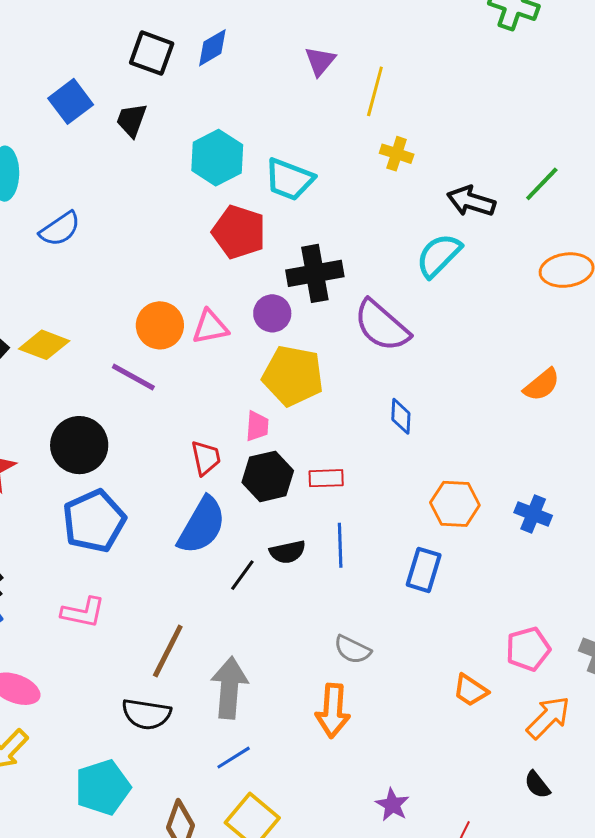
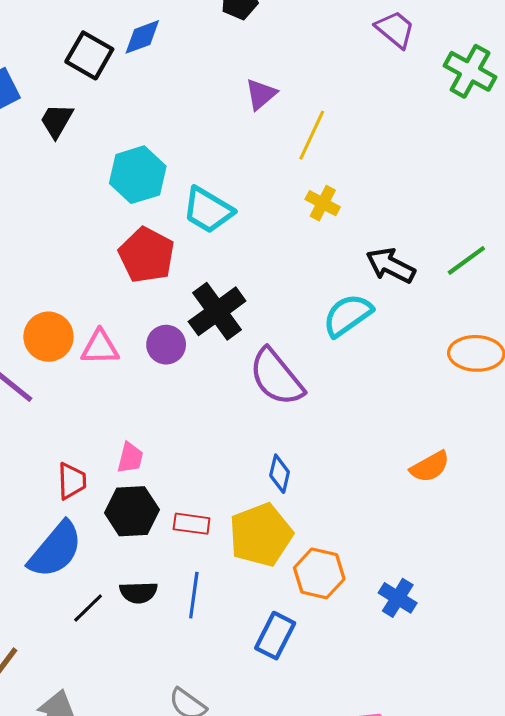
blue diamond: (212, 48) -> (142, 37), moved
black cross: (315, 273) -> (217, 311), turned -36
yellow pentagon: (293, 376) -> (261, 535), moved, turned 30

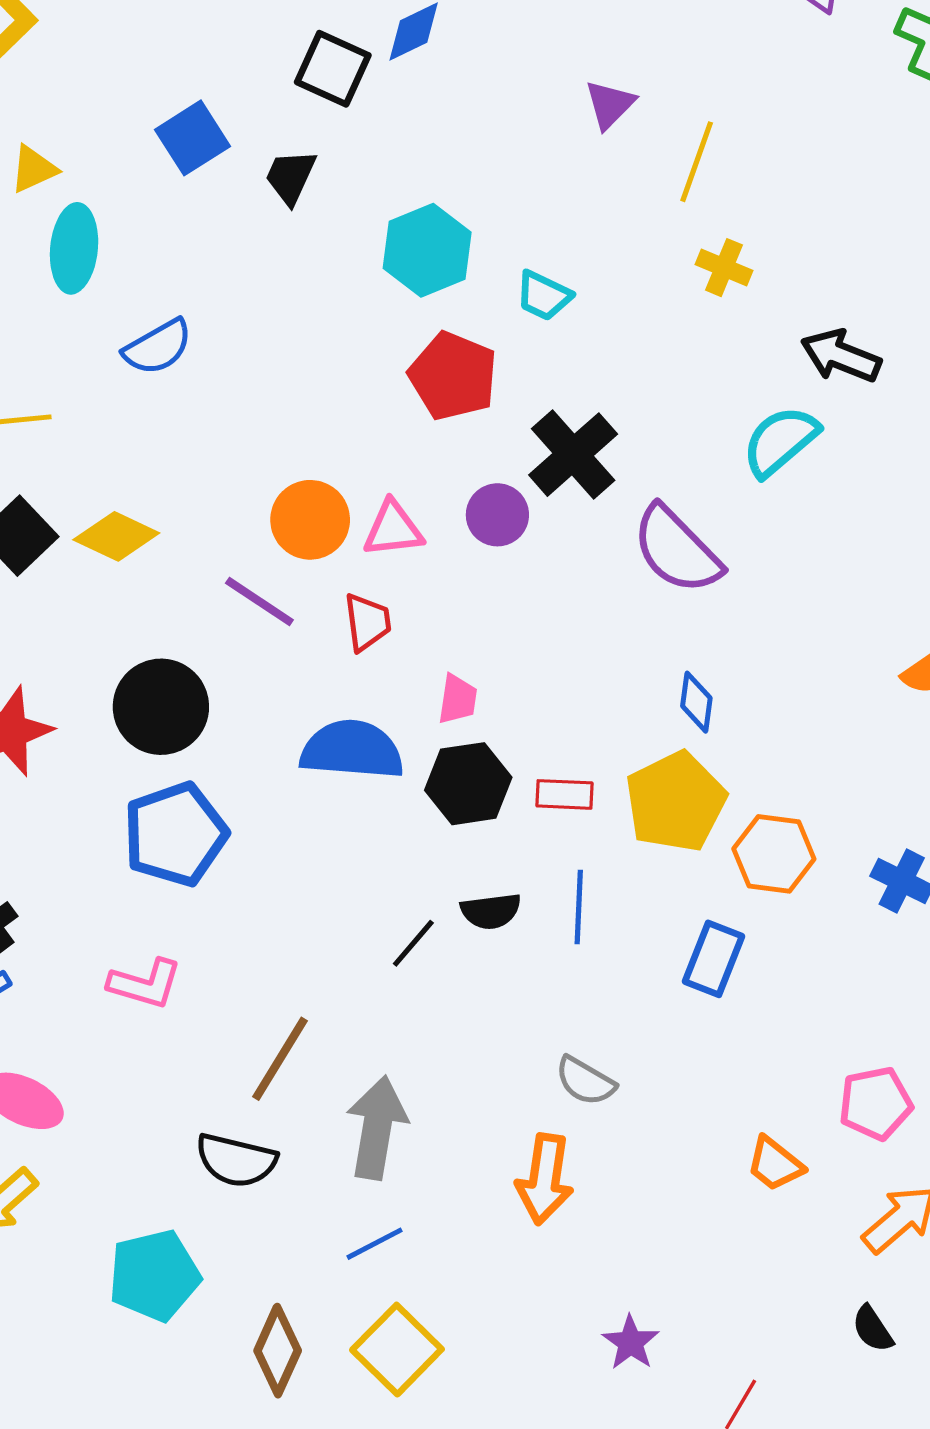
cyan trapezoid: (208, 210) -> (544, 296), size x0.7
red trapezoid: (72, 481) -> (367, 622), moved
blue semicircle: (55, 550) -> (352, 750), moved, turned -120

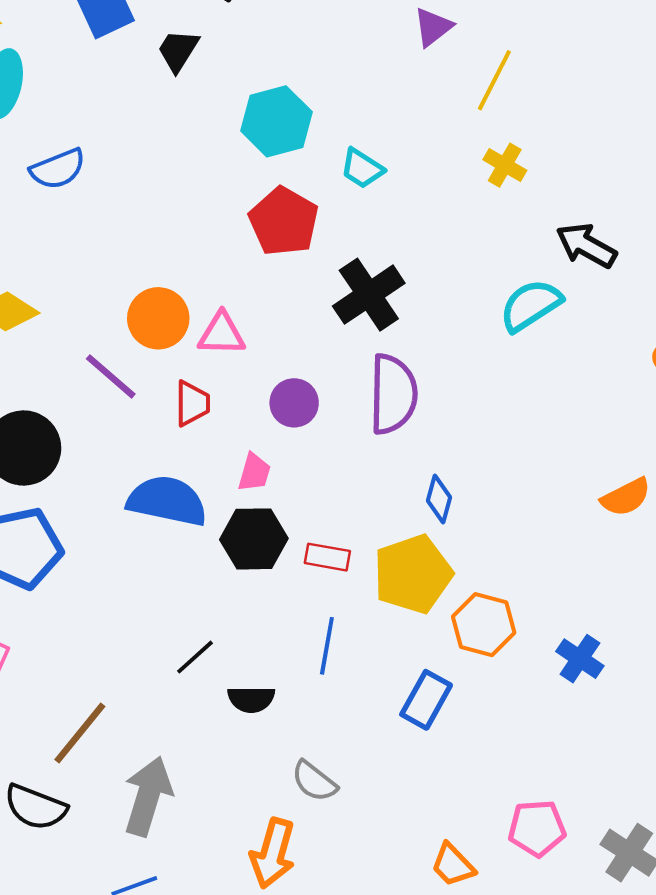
purple circle: (497, 515) -> (294, 403), moved
purple semicircle: (677, 550) -> (393, 394), moved, turned -142
black semicircle: (491, 911) -> (251, 699), moved

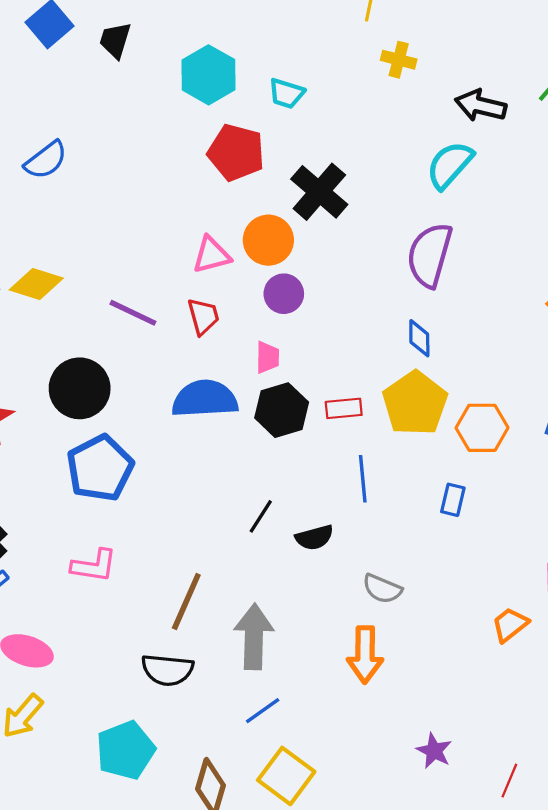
orange circle: (158, 318) -> (268, 240), moved
purple semicircle: (393, 394) -> (430, 255), moved, turned -150
blue rectangle: (426, 700) -> (453, 500), size x0.7
orange trapezoid: (453, 865) -> (510, 625), turned 111

